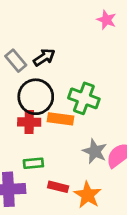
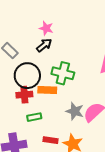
pink star: (106, 20) -> (46, 28), moved
black arrow: (44, 57) -> (44, 45), moved
green rectangle: (33, 163) -> (34, 117), moved

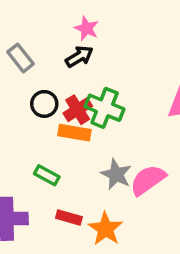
black circle: (27, 76) -> (44, 104), size x0.6
red cross: (24, 95) -> (78, 110), moved, turned -35
green rectangle: (34, 117) -> (47, 175), turned 32

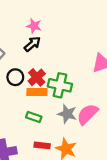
green cross: (104, 108) -> (60, 85), moved
green rectangle: (47, 175) -> (34, 117), moved

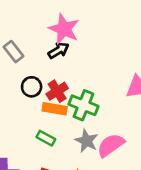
pink star: (34, 26) -> (64, 29), size x1.6

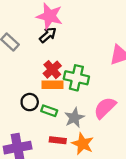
black circle: (32, 87) -> (30, 102), moved
gray star: (87, 141) -> (74, 118), moved, turned 30

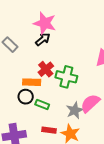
orange rectangle: (53, 85) -> (32, 82), moved
gray star: (74, 118) -> (75, 110), moved

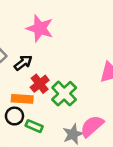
black arrow: (43, 39) -> (23, 63), moved
green cross: (66, 77) -> (64, 94), turned 30

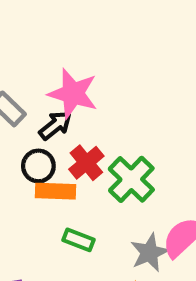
pink star: (40, 28) -> (73, 94), moved
black circle: (14, 116) -> (38, 166), moved

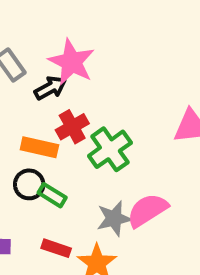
black circle: (38, 166) -> (29, 184), moved

